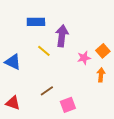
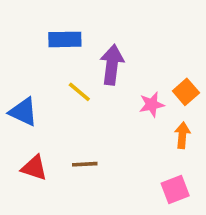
brown line: (47, 91) -> (85, 164), turned 32
red triangle: (13, 103) -> (34, 168), moved
pink square: (68, 105) -> (175, 189), moved

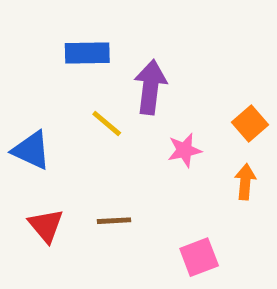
pink star: (152, 105) -> (184, 150), moved
red triangle: (34, 168) -> (46, 226), turned 32
pink square: (175, 189) -> (199, 257), moved

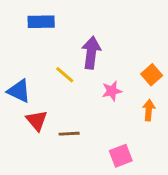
blue rectangle: (87, 53) -> (41, 22), moved
red triangle: (46, 226) -> (37, 120), moved

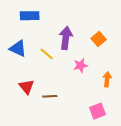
orange square: (152, 75) -> (99, 39), moved
blue triangle: (19, 91) -> (18, 49), moved
pink square: (121, 156) -> (97, 111), moved

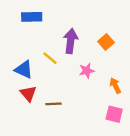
blue triangle: (18, 49) -> (24, 70), moved
orange arrow: (107, 79) -> (115, 86), turned -32
pink square: (97, 111) -> (114, 114), moved, turned 35

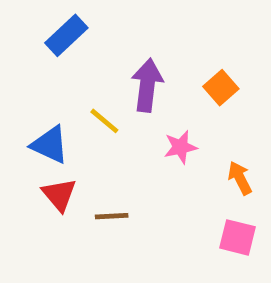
blue rectangle: (32, 17) -> (66, 35), turned -42

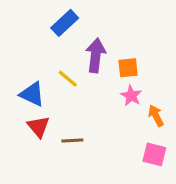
blue rectangle: (66, 35) -> (65, 23), moved
orange square: (221, 88) -> (128, 68), moved, turned 35
pink star: (180, 147) -> (131, 96), moved, turned -30

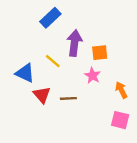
pink star: (131, 96) -> (92, 76), moved
red triangle: (38, 127) -> (42, 95), moved
brown line: (72, 141) -> (68, 98), moved

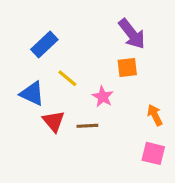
blue rectangle: (50, 18) -> (44, 44), moved
purple arrow: (74, 43) -> (132, 34), moved, turned 135
pink star: (92, 76) -> (103, 97), moved

